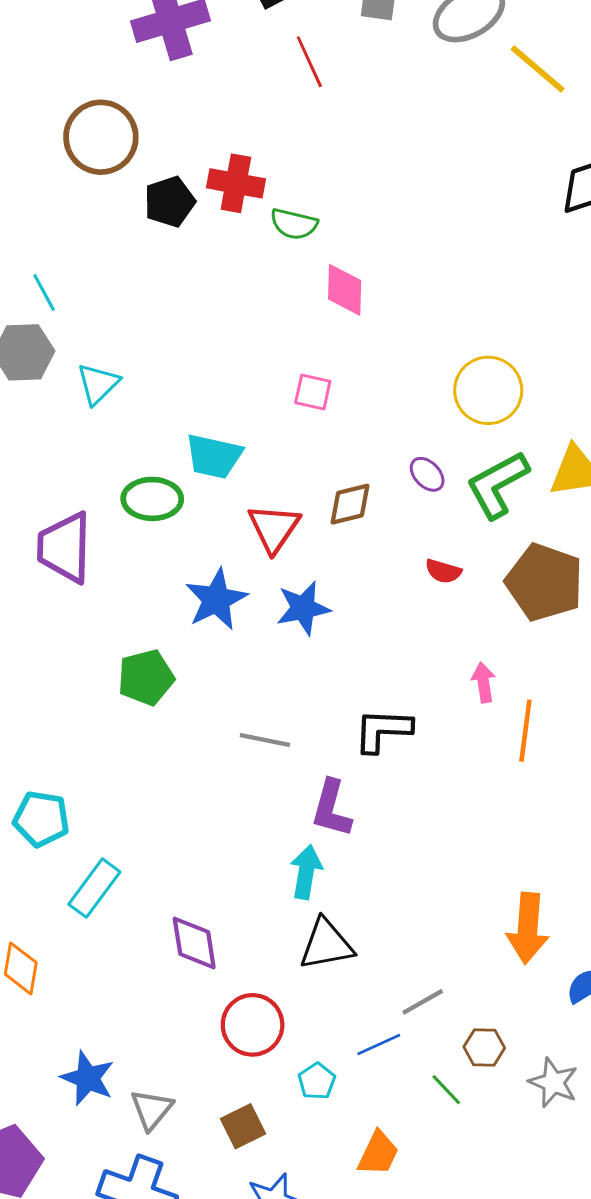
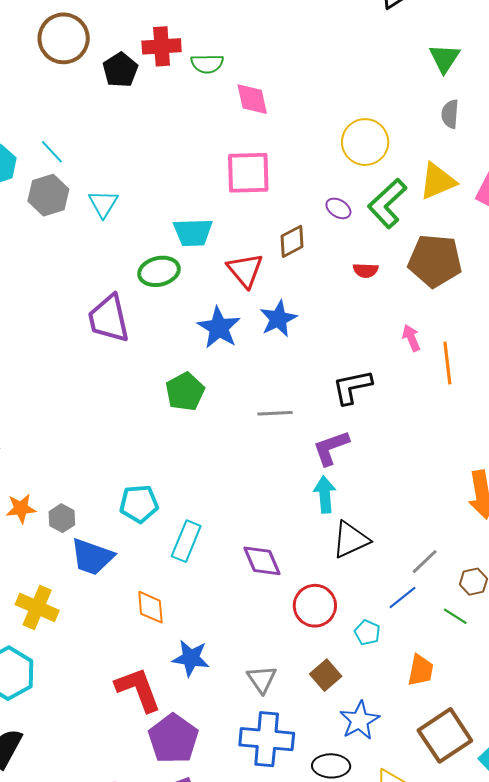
pink square: (313, 392) -> (248, 173), size x1.8
purple L-shape: (331, 809) -> (331, 448), turned 69
blue star: (88, 1078) -> (191, 658), moved

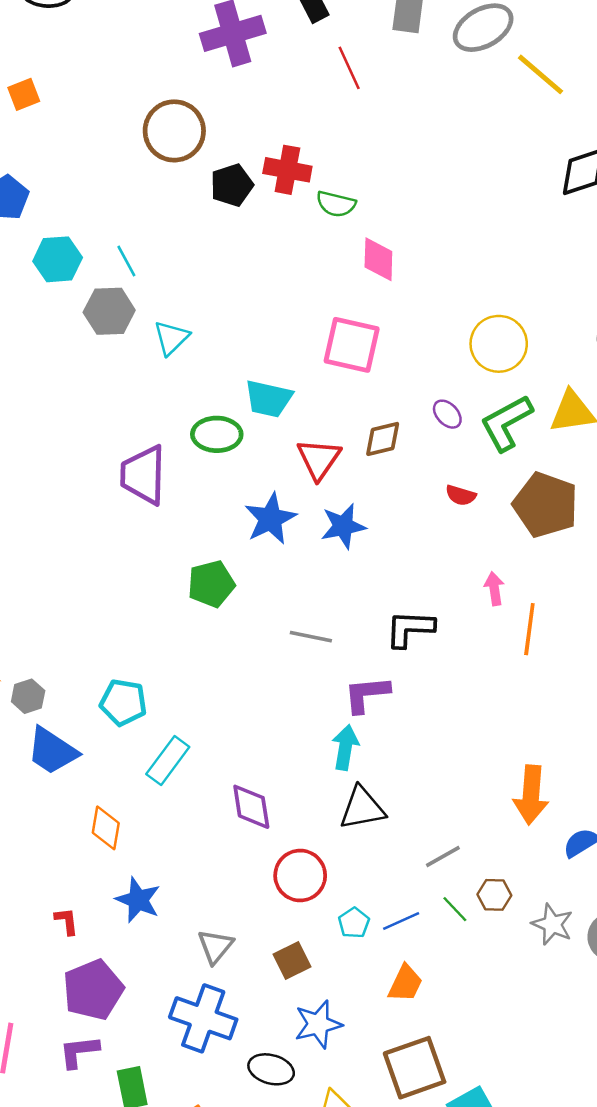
blue line: (403, 597) -> (401, 921), moved
green line: (455, 616) -> (455, 909), moved
red L-shape: (138, 689) -> (67, 921), size x0.5

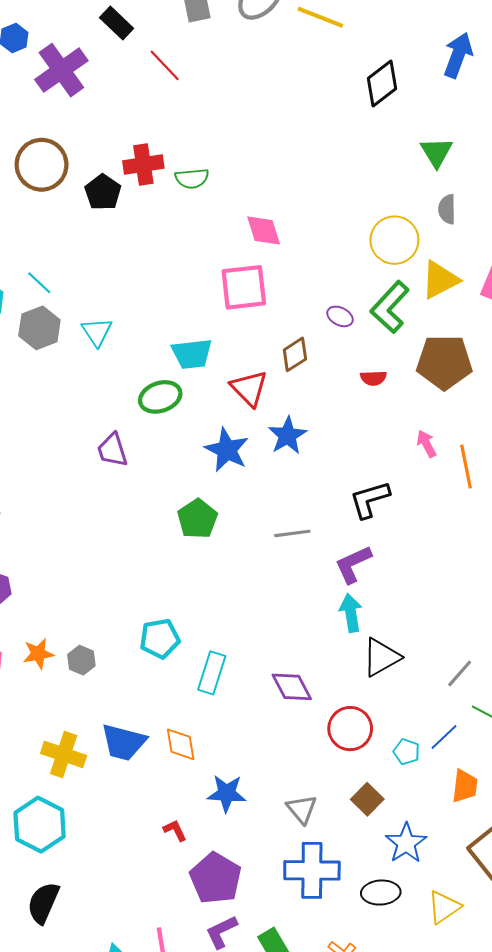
pink diamond: (378, 259) -> (264, 230), moved
yellow circle: (499, 344) -> (394, 240), moved
purple trapezoid: (143, 475) -> (112, 450), size x0.7
blue trapezoid: (52, 751) -> (124, 742), moved

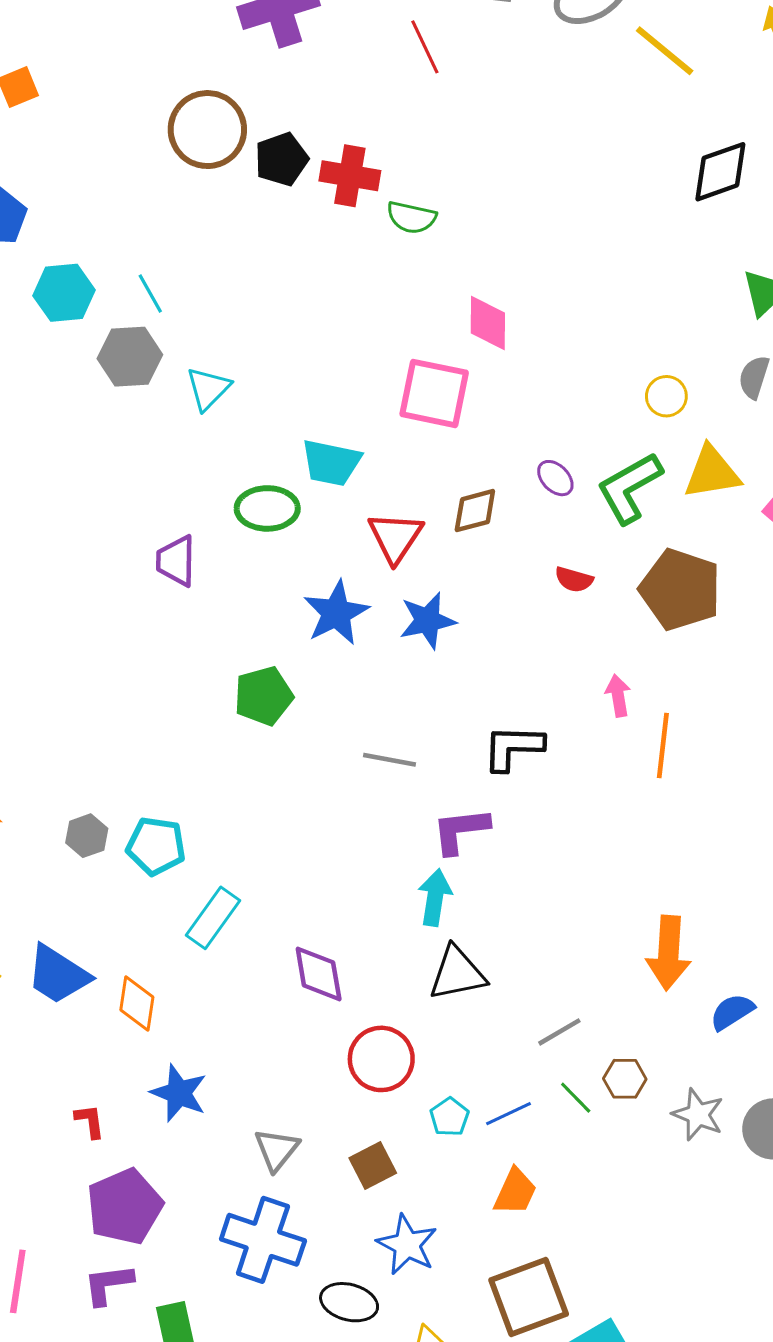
black pentagon: (103, 192) -> (281, 159), moved
yellow circle: (394, 240) -> (666, 396), size x0.6
gray hexagon: (81, 660) -> (87, 836), moved
blue star: (406, 843) -> (407, 1245), turned -30

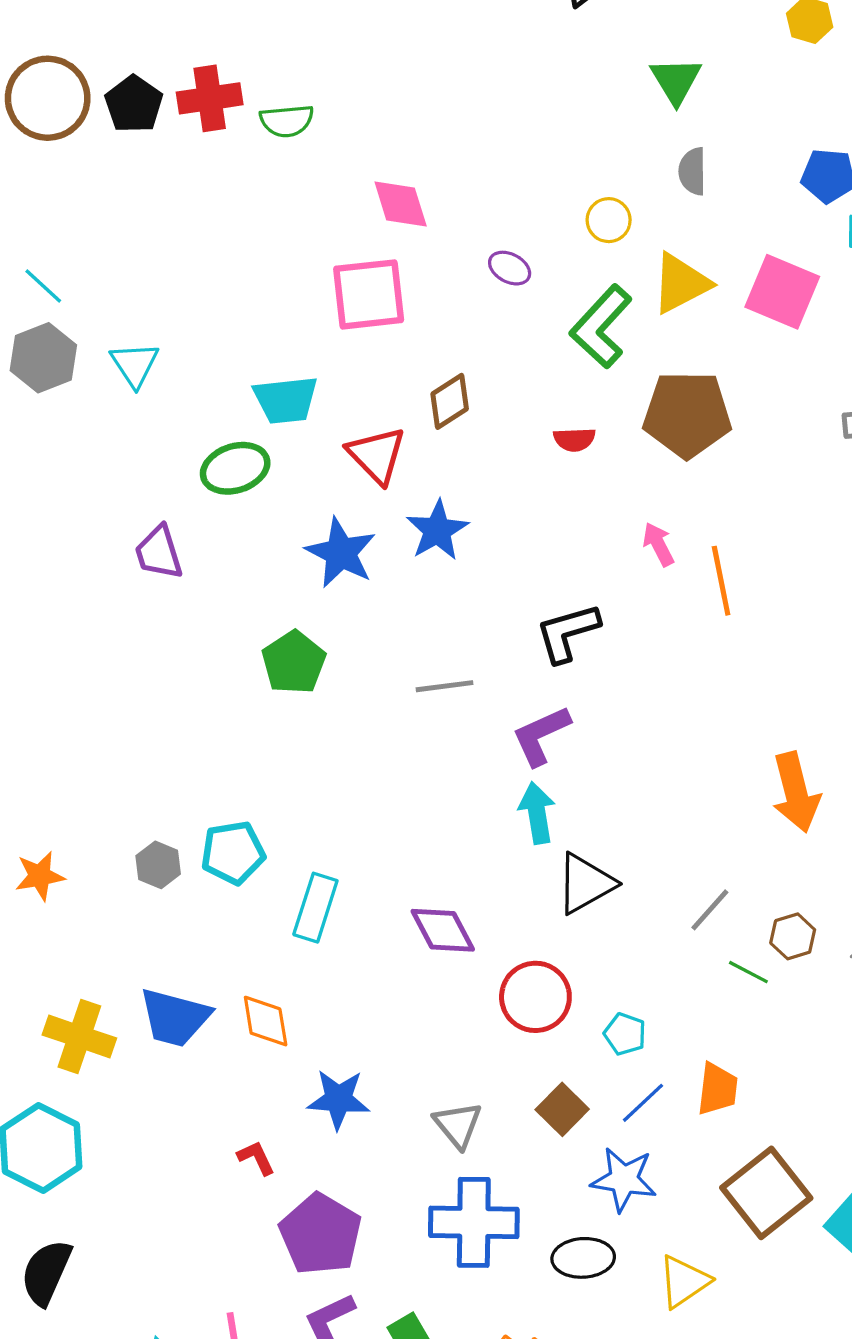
purple ellipse: (555, 478) -> (510, 268), moved
blue line: (509, 1114) -> (643, 1103), moved

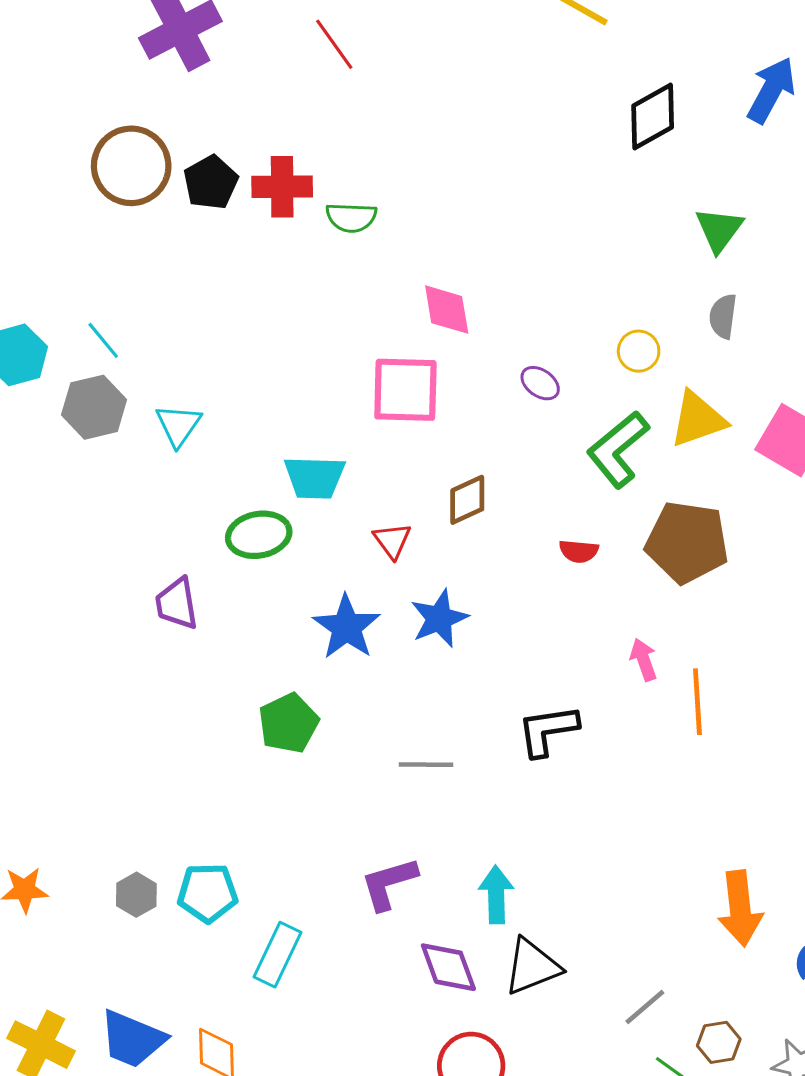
red triangle: (377, 455) -> (392, 541), size x0.7
purple L-shape: (541, 735) -> (389, 883), moved
purple diamond: (443, 930) -> (448, 967), moved

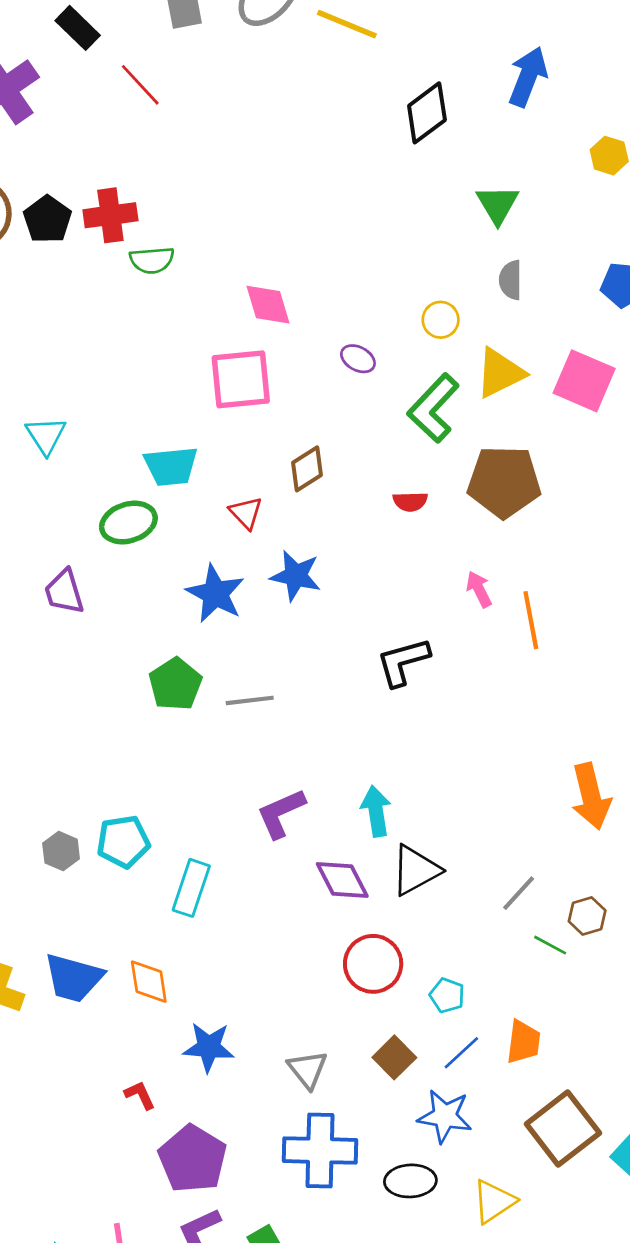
green semicircle: (351, 217) -> (152, 260), moved
blue star: (439, 618) -> (296, 576), turned -30
gray line: (426, 765) -> (250, 700), moved

